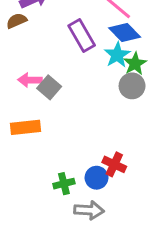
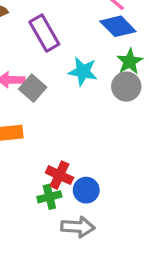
purple rectangle: (82, 36) -> (44, 33), moved
cyan star: (117, 55) -> (83, 71), moved, turned -30
red cross: (114, 164) -> (59, 175), moved

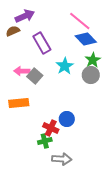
cyan star: (83, 71) -> (65, 66), turned 30
blue circle: (86, 190) -> (67, 119), moved

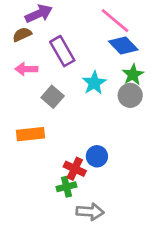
pink arrow: (22, 71) -> (26, 69), moved

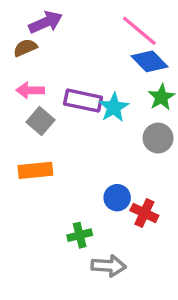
purple rectangle: (62, 51) -> (83, 101), moved, turned -48
gray circle: (130, 95) -> (158, 138), moved
gray square: (53, 97) -> (40, 121), moved
red cross: (75, 169) -> (144, 213), moved

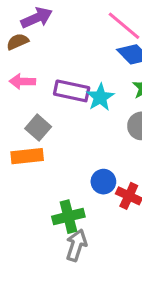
gray square: (40, 121) -> (38, 128), moved
green cross: (80, 235) -> (68, 217), size x1.4
gray arrow: (109, 266) -> (76, 245), moved, turned -76

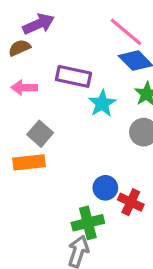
purple rectangle: (72, 91) -> (74, 76), moved
green cross: (68, 217) -> (88, 223), moved

